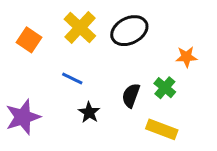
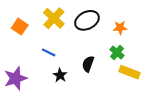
orange star: (186, 57) -> (120, 28), moved
green cross: (165, 88) -> (117, 52), moved
yellow rectangle: (162, 129) -> (129, 72), moved

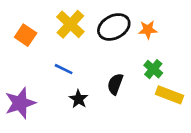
orange star: (120, 28) -> (148, 30), moved

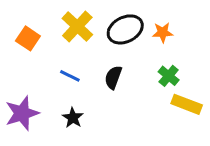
black semicircle: (115, 84) -> (113, 77), moved
black star: (79, 99) -> (73, 118), moved

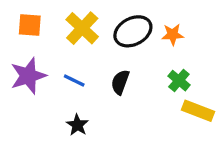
orange square: (28, 38) -> (30, 25), moved, turned -30
purple star: (22, 113) -> (28, 76), moved

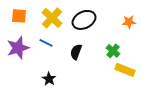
orange star: (173, 35) -> (129, 22), moved
blue line: (74, 81) -> (46, 43), moved

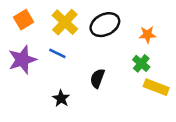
orange square: (19, 16) -> (24, 20), turned -35
orange star: (129, 22) -> (147, 35), moved
black semicircle: (76, 52) -> (97, 78), moved

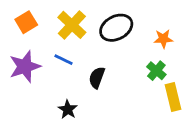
black semicircle: (97, 78) -> (97, 78), moved
yellow rectangle: (156, 87) -> (173, 97), turned 55

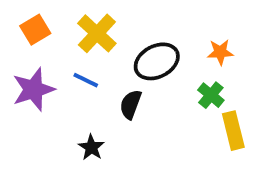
black ellipse: (116, 28) -> (157, 61), moved

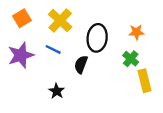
black ellipse: (157, 61) -> (97, 38), turned -56

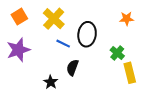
orange star: (136, 32) -> (127, 19), moved
blue line: (53, 49) -> (63, 44), moved
black semicircle: (81, 64) -> (72, 68), moved

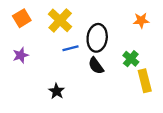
blue line: (63, 44) -> (70, 48), turned -40
purple star: (18, 50) -> (21, 55), size x0.6
black semicircle: (72, 68) -> (96, 66), moved, turned -56

